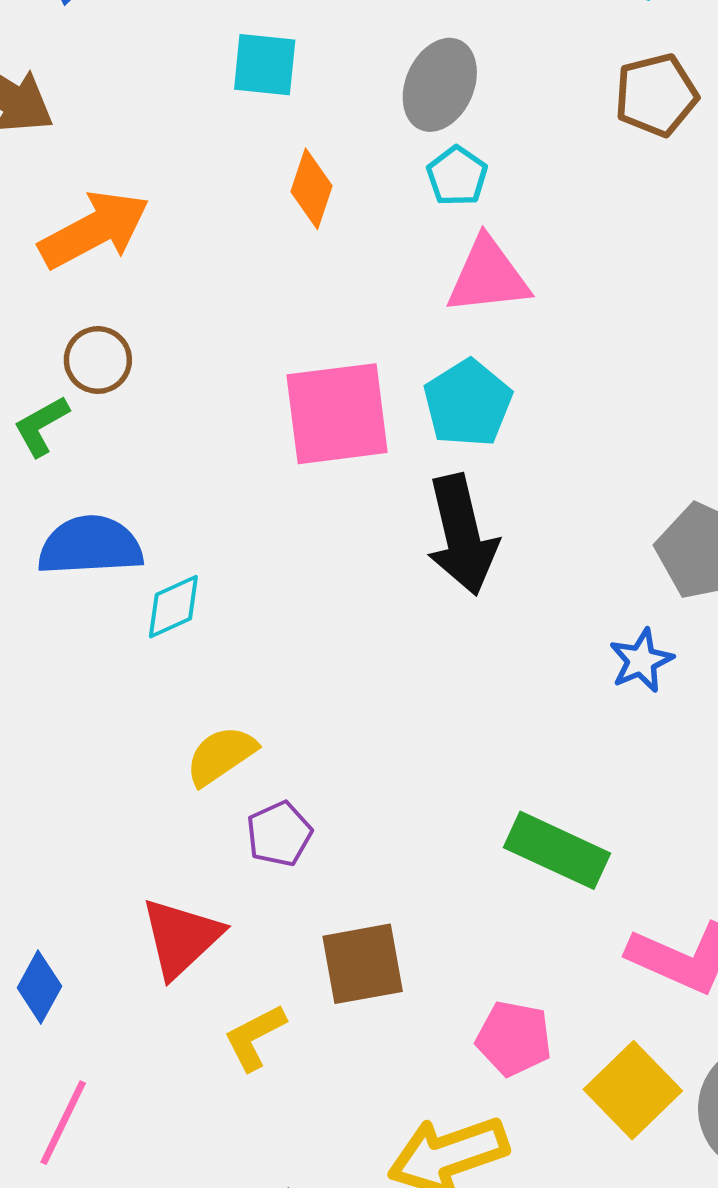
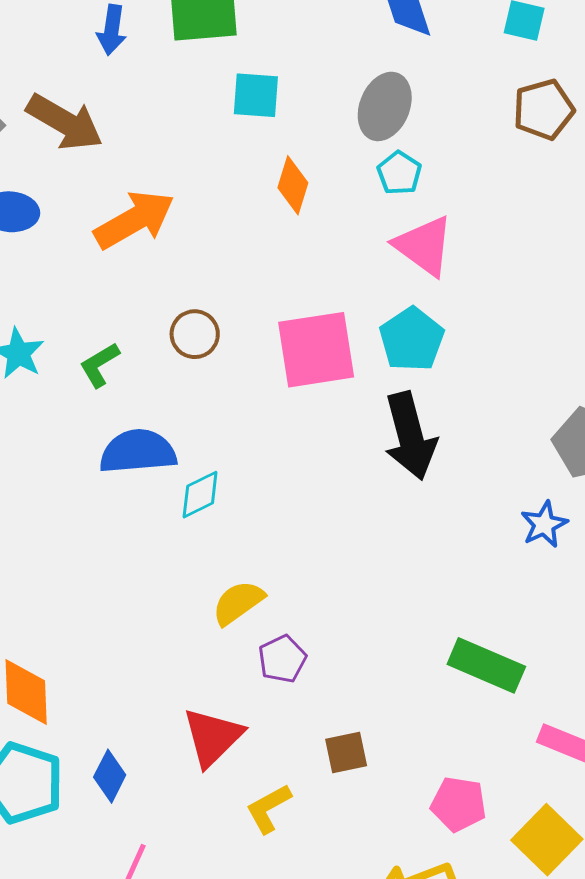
pink triangle: (488, 276) -> (424, 246), turned 44
brown circle: (98, 360) -> (195, 334), moved
brown square: (363, 964) -> (346, 752), size x0.7

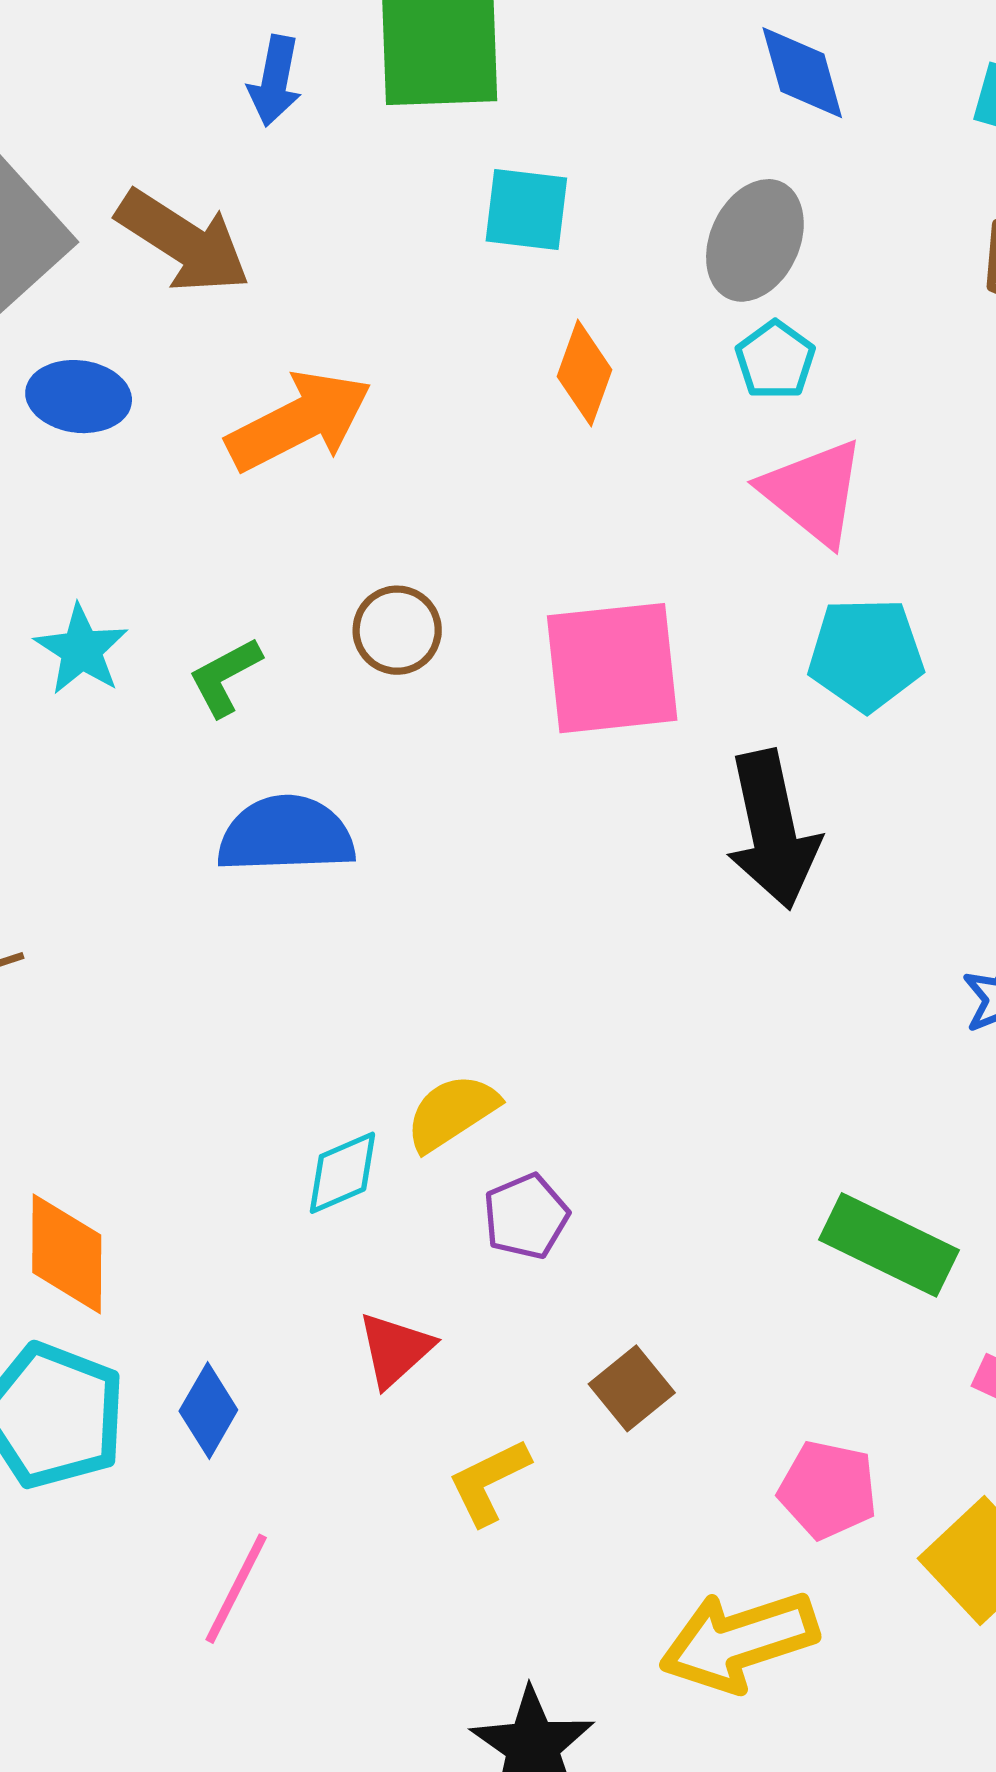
cyan pentagon: (412, 339) -> (866, 654), moved, turned 30
cyan diamond: (200, 495) -> (342, 1173), moved
red triangle: (213, 737) -> (395, 1350), size x0.7
brown square: (346, 752) -> (632, 1388), turned -30

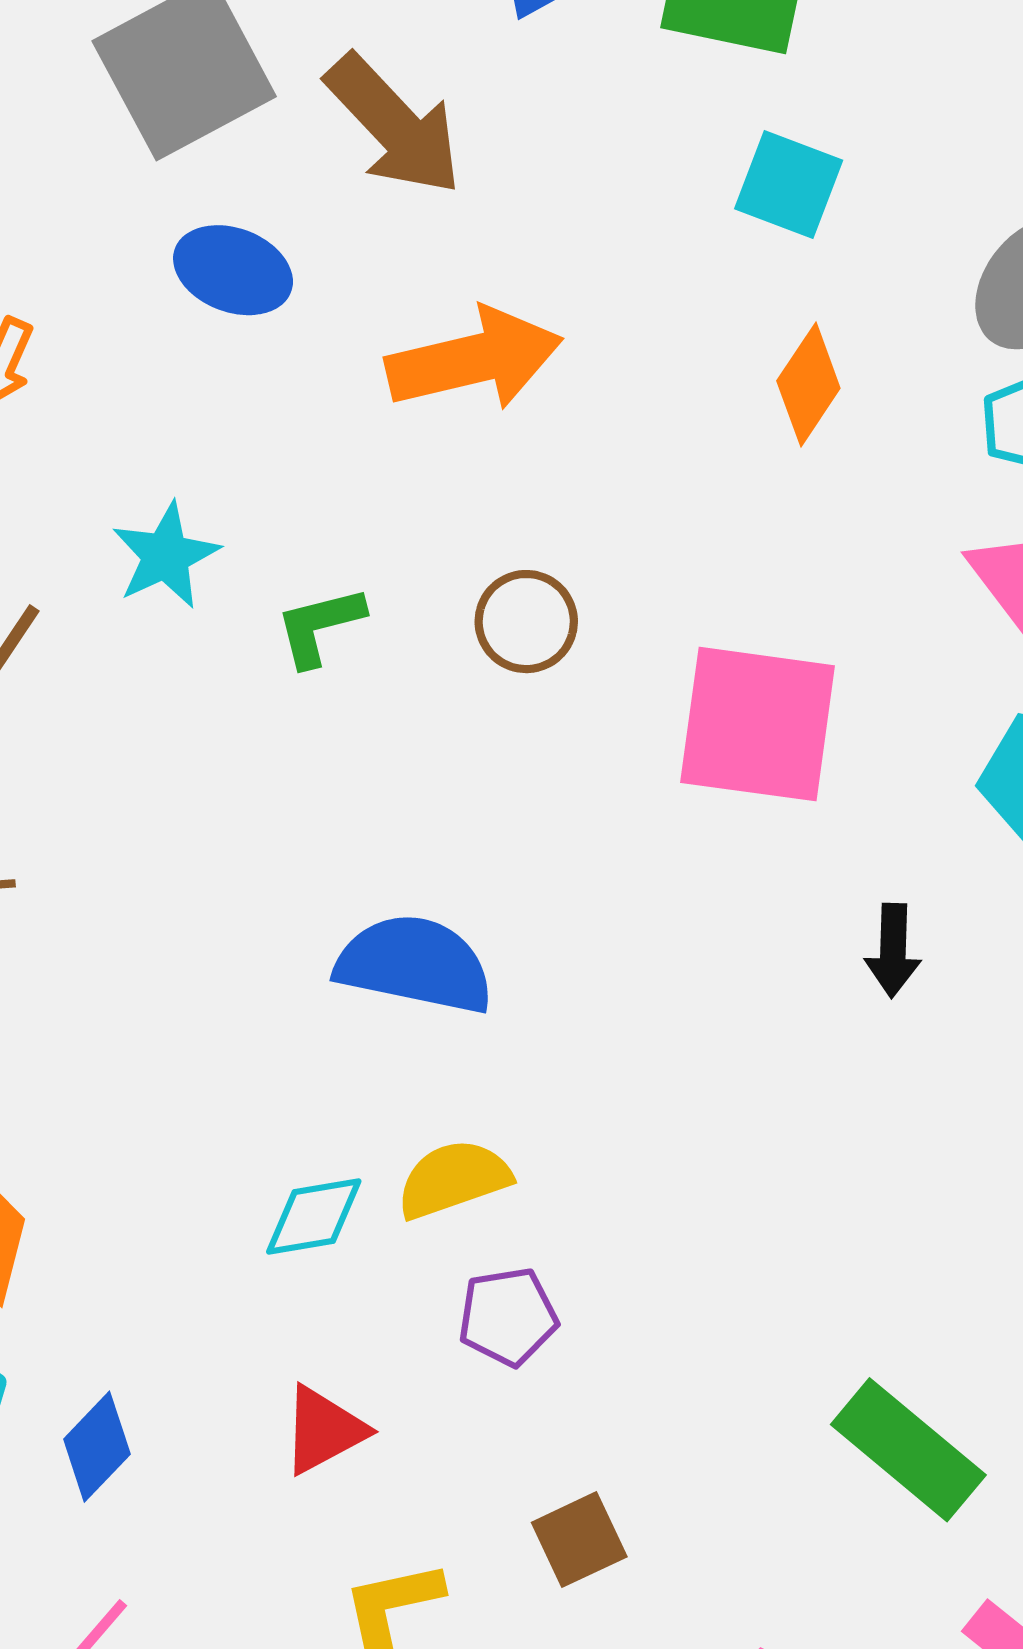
black arrow: (773, 830) -> (893, 950), size x0.5
blue semicircle: (286, 835) -> (415, 964), moved

